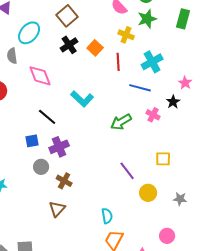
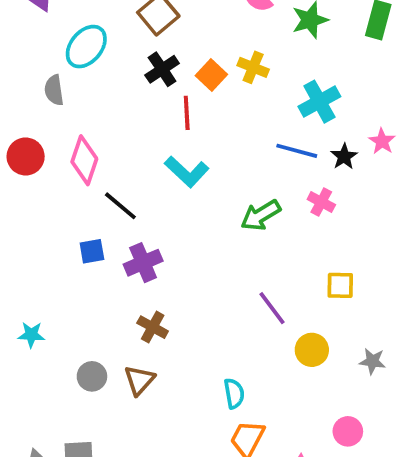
yellow cross: (126, 35) -> (253, 67), moved
red line: (118, 62) -> (187, 113), moved
pink diamond: (40, 76) -> (84, 160), moved, turned 40
black star: (173, 102) -> (344, 156), moved
gray circle: (41, 167) -> (92, 376), moved

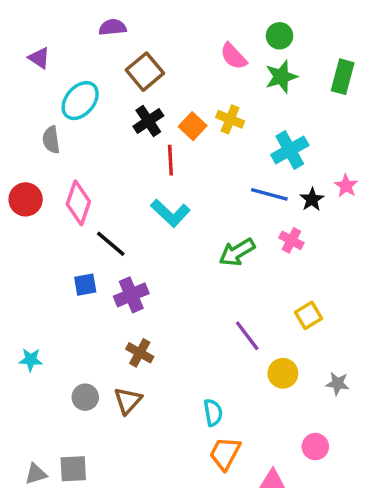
yellow square: (340, 285) -> (309, 315), turned -32

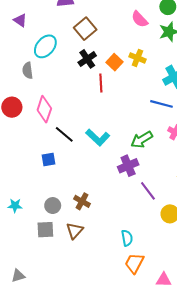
cyan L-shape: (170, 213) -> (98, 137), moved
purple cross: (131, 295) -> (128, 166), moved
gray circle: (85, 397) -> (53, 206), moved
gray square: (73, 469) -> (45, 230), moved

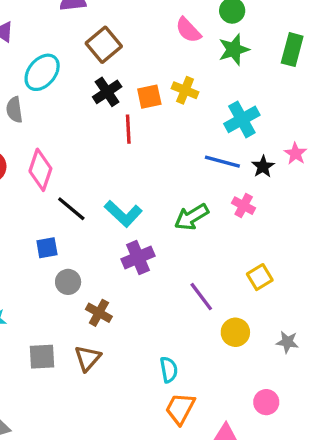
orange square: (114, 62) -> (149, 97), turned 35
purple cross: (128, 166) -> (138, 258), moved
gray circle: (53, 206) -> (68, 282), moved

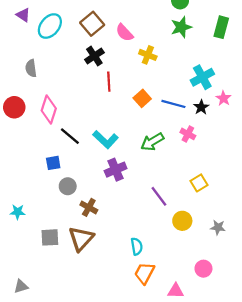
pink semicircle: (188, 30) -> (124, 33), moved
cyan ellipse: (42, 72) -> (50, 26), moved
orange square: (149, 97) -> (142, 98), moved, turned -30
cyan cross: (242, 119) -> (202, 77), moved
brown triangle: (88, 358) -> (81, 239), size x1.4

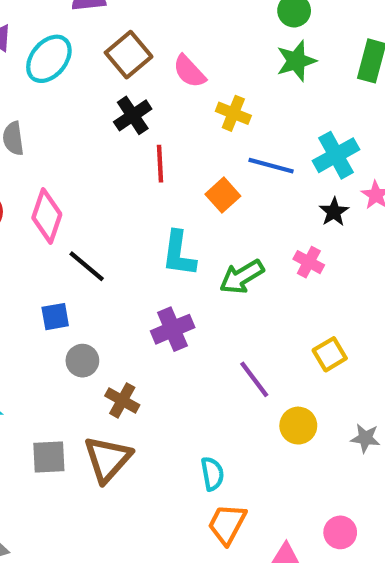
blue line: (173, 104) -> (271, 166), moved
cyan L-shape: (106, 140) -> (179, 254), moved, turned 55
pink circle: (203, 269) -> (340, 532), moved

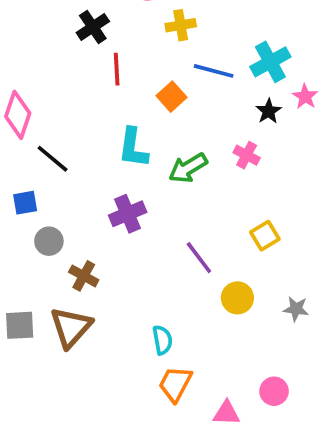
yellow cross: (233, 113) -> (181, 25), turned -32

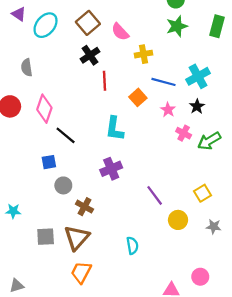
pink star: (305, 97) -> (168, 110), moved
green arrow: (188, 168) -> (209, 141), moved
yellow square: (265, 236) -> (202, 193), moved
orange trapezoid: (175, 384) -> (81, 272), moved

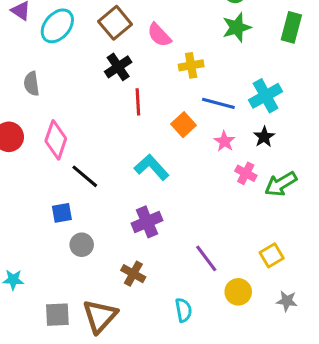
cyan L-shape: (115, 129) -> (152, 167), turned 130
brown cross: (84, 207) -> (133, 274), moved
cyan semicircle: (132, 246) -> (183, 310), moved

